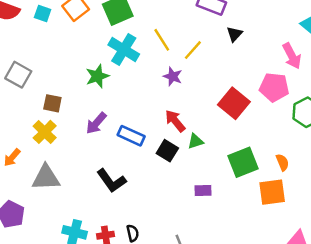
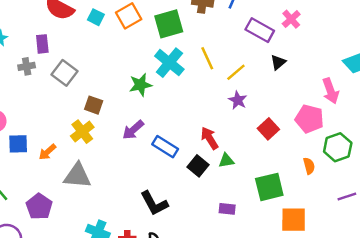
purple star: (173, 77) -> (238, 100), moved
red square: (234, 103) -> (268, 129), size x0.7
orange semicircle: (282, 162) -> (309, 166), moved
black L-shape: (111, 181) -> (154, 203), moved

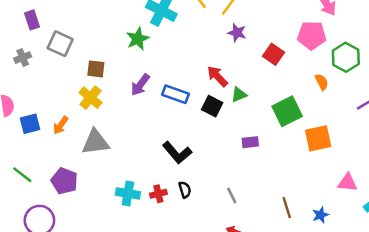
gray cross: (27, 66) -> (23, 58), moved

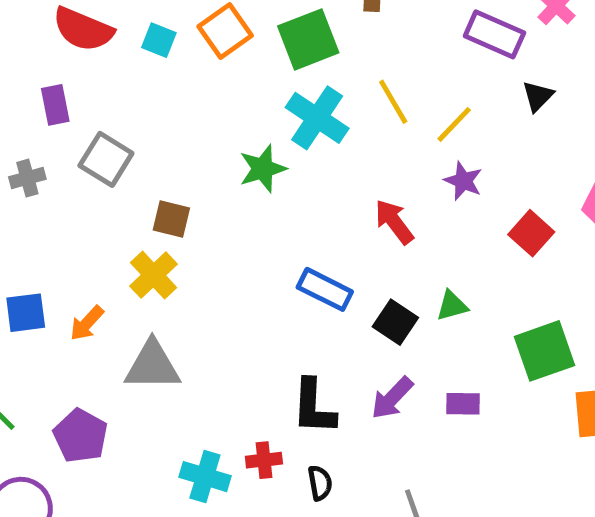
red arrow: (217, 76) -> (394, 222), moved
purple arrow: (140, 85) -> (392, 398), moved
black L-shape: (177, 153) -> (314, 407), turned 36
red cross: (158, 194) -> (264, 460), moved

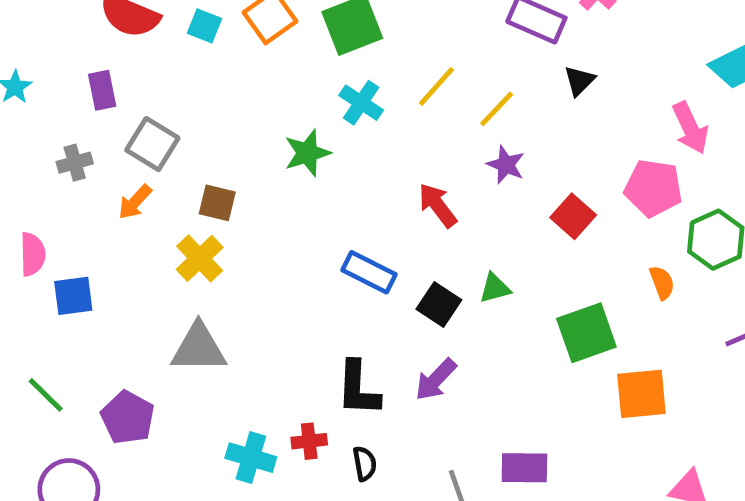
yellow line: (393, 102) -> (436, 86), turned 72
cyan cross: (317, 118) -> (361, 103), size x0.7
orange arrow: (87, 323) -> (135, 202), moved
purple rectangle: (463, 404) -> (524, 468), moved, size x1.4

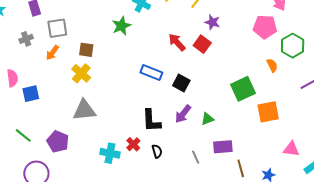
gray square: (152, 144) -> (57, 28), turned -35
purple star: (506, 165) -> (212, 22), moved
red square: (573, 216) -> (202, 44), moved
green triangle: (495, 288) -> (207, 119), moved
red cross: (309, 441) -> (133, 144), turned -32

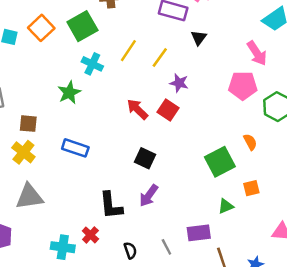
orange semicircle: (272, 65) -> (250, 142), moved
blue rectangle: (151, 72) -> (75, 148), moved
orange square: (268, 112) -> (251, 188), size x0.6
green triangle: (207, 119) -> (226, 206), moved
black semicircle: (157, 151) -> (130, 250), moved

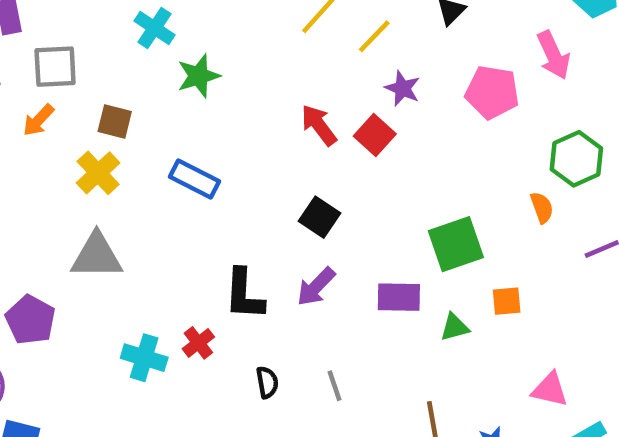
cyan cross: (92, 64) -> (154, 28), moved
pink pentagon: (243, 86) -> (492, 92), moved
orange semicircle: (250, 142) -> (542, 208), moved
purple rectangle: (199, 233) -> (399, 297), moved

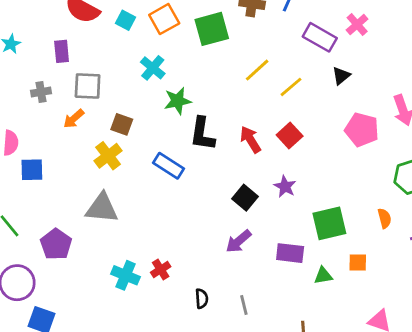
purple star: (403, 88) -> (285, 187), moved
red square: (375, 135) -> (290, 136), moved
orange semicircle: (542, 208) -> (384, 218), moved
black L-shape: (244, 294) -> (202, 134), moved

